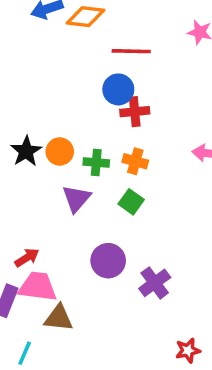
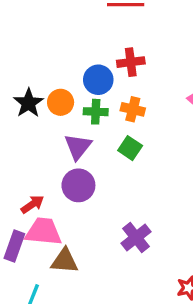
blue circle: (118, 89) -> (98, 80), moved
purple circle: (108, 261) -> (78, 185), moved
purple cross: (155, 283) -> (136, 238), moved

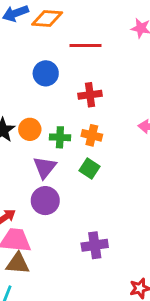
blue circle: (98, 80) -> (46, 73), moved
purple cross: (136, 238) -> (95, 245), turned 30
brown triangle: (65, 261) -> (18, 263), moved

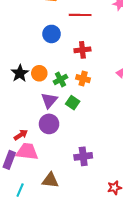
green cross: (60, 137) -> (60, 79), turned -32
green square: (89, 168) -> (73, 103), moved
brown triangle: (18, 263) -> (50, 180), moved

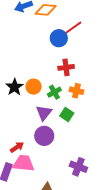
red line: (80, 15) -> (72, 29), turned -35
blue circle: (52, 34) -> (59, 38), moved
red cross: (82, 50) -> (66, 67), moved
purple cross: (83, 156) -> (78, 167), turned 30

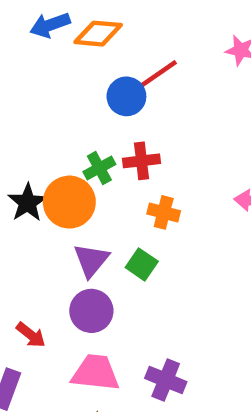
orange circle: (34, 87) -> (69, 202), size x1.5
green cross: (54, 92) -> (99, 168), moved
red arrow: (17, 147) -> (31, 335), turned 72
pink trapezoid: (24, 163) -> (96, 373), moved

